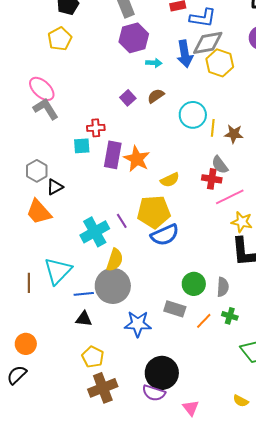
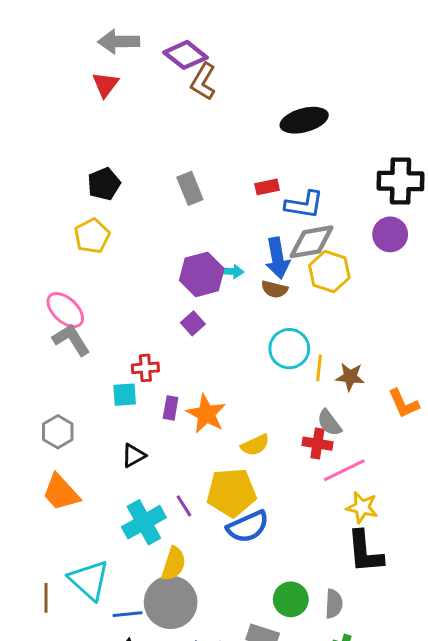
purple hexagon: (134, 38) -> (202, 274), moved
brown semicircle: (156, 96) -> (274, 289), moved, turned -132
purple rectangle: (113, 155) -> (171, 408), size x0.6
black triangle: (55, 187) -> (134, 455), moved
cyan triangle: (58, 271) -> (89, 580), turned -32

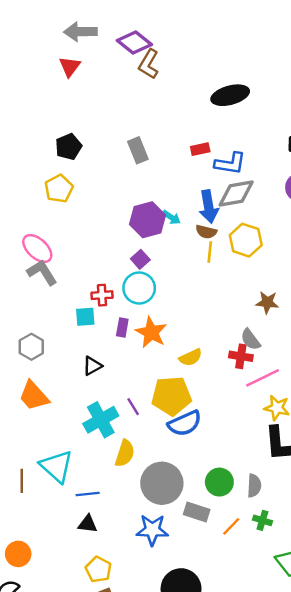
cyan arrow: (231, 271) -> (171, 217), turned 30
yellow hexagon: (329, 271) -> (246, 240), moved
cyan circle: (289, 349) -> (139, 288), moved
yellow line: (319, 368) -> (210, 252), moved
gray circle: (171, 602) -> (162, 483), moved

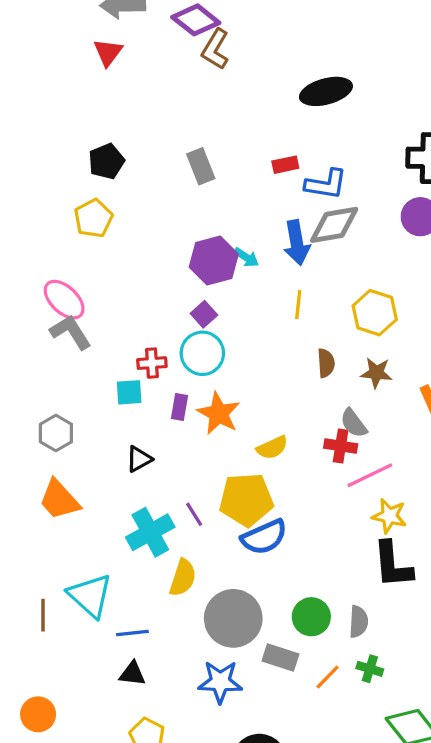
brown semicircle: (206, 232) -> (326, 363), moved, turned -108
yellow hexagon: (246, 240) -> (375, 313), moved

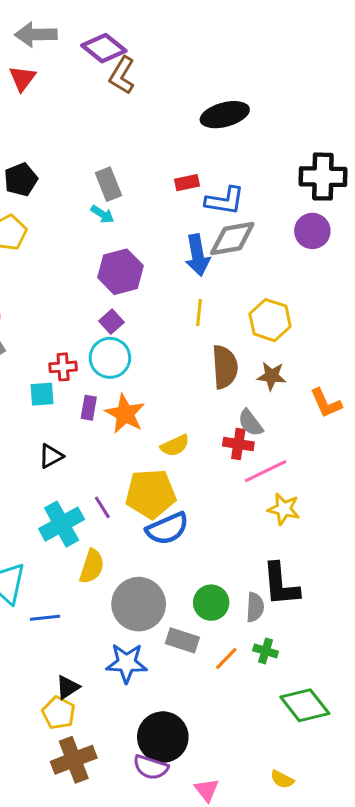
cyan arrow: (246, 257) -> (102, 214), moved
brown semicircle: (326, 363) -> (225, 367), size x1.6
black L-shape: (393, 565) -> (281, 584), moved
black triangle: (132, 674) -> (68, 687), moved, turned -40

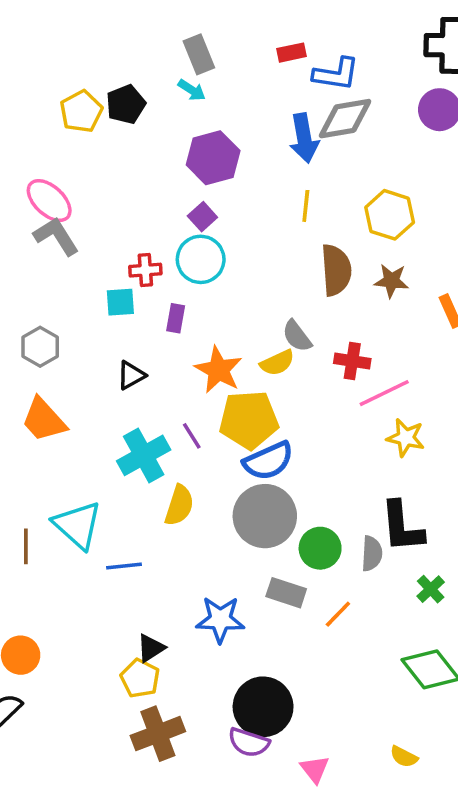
black pentagon: (21, 180) -> (126, 104), moved
orange star: (125, 414) -> (218, 370), moved
gray semicircle: (250, 423) -> (297, 336), moved
gray circle: (139, 604) -> (265, 516), moved
green cross: (266, 651) -> (431, 589), moved, turned 30

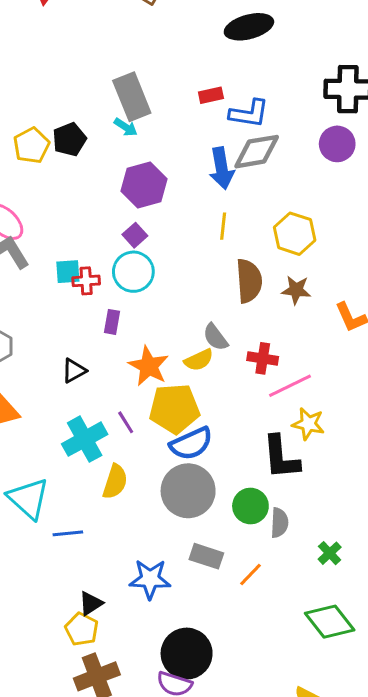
gray rectangle: (199, 54) -> (132, 97), size x1.4
cyan square: (120, 302) -> (68, 272), moved
black L-shape: (402, 527) -> (281, 457), moved
green circle: (320, 548) -> (250, 506), moved

